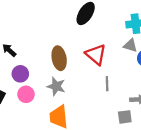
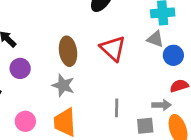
gray line: (107, 84) -> (117, 108), moved
pink circle: (26, 94) -> (25, 121), moved

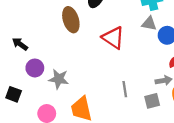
brown ellipse: (68, 51) -> (71, 20), moved
gray star: (63, 85) -> (59, 79), moved

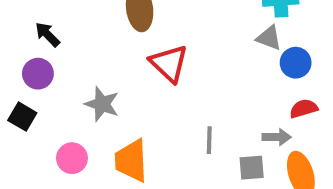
red triangle: (113, 38) -> (169, 63), moved
purple circle: (35, 68) -> (38, 74), moved

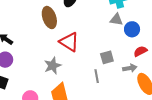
gray star: (102, 104) -> (53, 66), moved, turned -30
gray square: (252, 168) -> (107, 57), moved

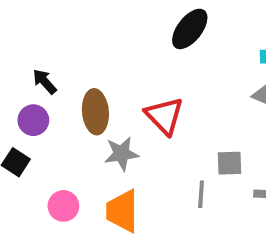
brown ellipse: (49, 18) -> (95, 112), moved

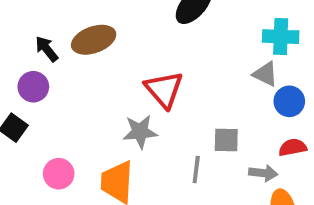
brown ellipse: (95, 112) -> (94, 40), moved, turned 72
gray star: (121, 154) -> (140, 132), moved

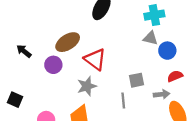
brown ellipse: (94, 40) -> (68, 42), moved
purple circle: (33, 87) -> (53, 65), moved

